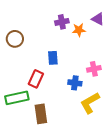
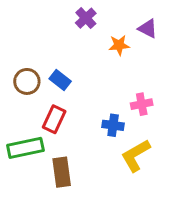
purple cross: (62, 22) -> (86, 18), moved, turned -32
brown circle: (15, 39) -> (27, 81), moved
blue rectangle: (53, 58) -> (60, 80), moved, turned -48

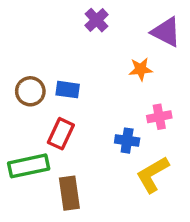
purple triangle: (148, 29) -> (166, 32), size x1.4
orange star: (119, 45) -> (141, 69), moved
blue rectangle: (60, 80) -> (68, 90), turned -30

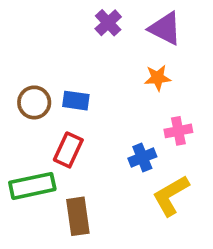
purple triangle: (166, 32) -> (165, 28), moved
blue cross: (127, 141) -> (142, 157), turned -30

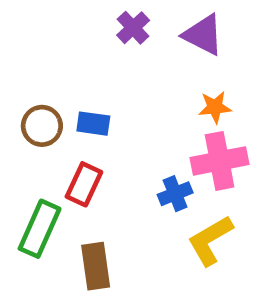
orange star: (158, 78) -> (215, 107), moved
pink cross: (178, 131) -> (220, 161), size x1.6
green rectangle: (32, 186) -> (40, 229), turned -54

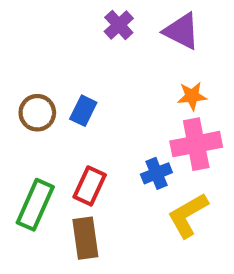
blue rectangle: (93, 124) -> (83, 111), turned -72
red rectangle: (84, 184) -> (90, 186), moved

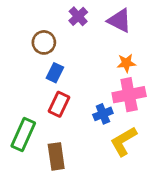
brown circle: (37, 113) -> (44, 42), moved
red rectangle: (90, 186) -> (59, 104), moved

